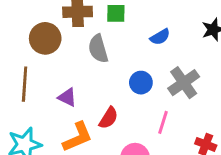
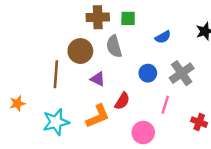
brown circle: (45, 38) -> (80, 51), moved
purple triangle: (67, 97) -> (98, 79), moved

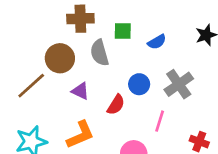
green square: (128, 18) -> (123, 31), moved
brown line: (56, 74) -> (31, 86), turned 44
red semicircle: (122, 101) -> (116, 105), moved

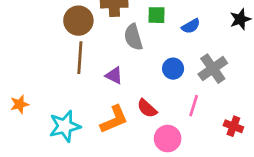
brown circle: (60, 58) -> (78, 21), moved
brown line: (31, 86) -> (80, 58), moved, turned -44
red semicircle: (116, 105) -> (147, 108), moved, turned 100

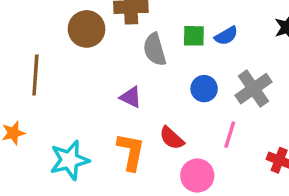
green square: (157, 15) -> (194, 36), moved
brown line: (80, 58) -> (35, 75), moved
orange L-shape: (114, 119) -> (131, 152), turned -56

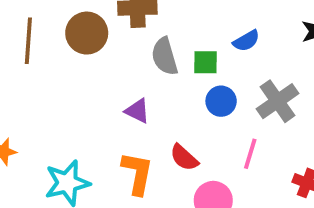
green square: (194, 36) -> (205, 62), moved
brown line: (35, 75) -> (28, 41), moved

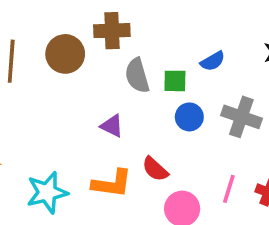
gray cross: (278, 101) -> (241, 117), turned -36
pink line: (250, 154) -> (229, 189), moved
orange L-shape: (137, 173) -> (112, 183), turned 87

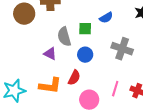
gray semicircle: (137, 76) -> (64, 37), moved
blue circle: (189, 117) -> (85, 55), moved
red semicircle: (155, 169) -> (74, 78), turned -105

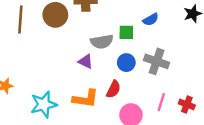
gray semicircle: (64, 37) -> (102, 42), turned -84
gray cross: (122, 49) -> (157, 61), moved

